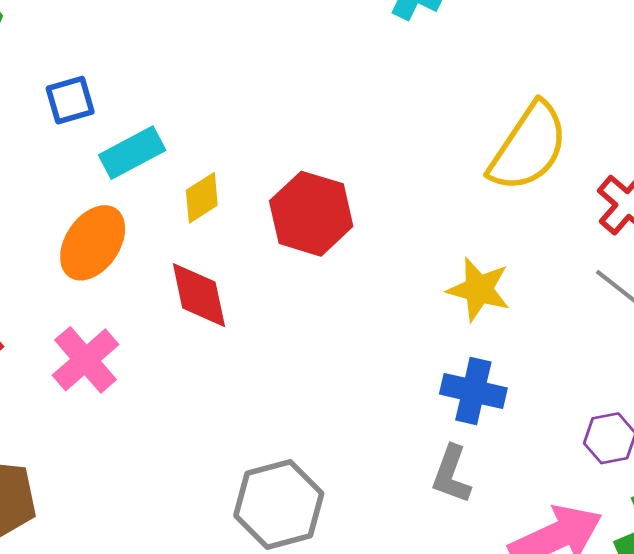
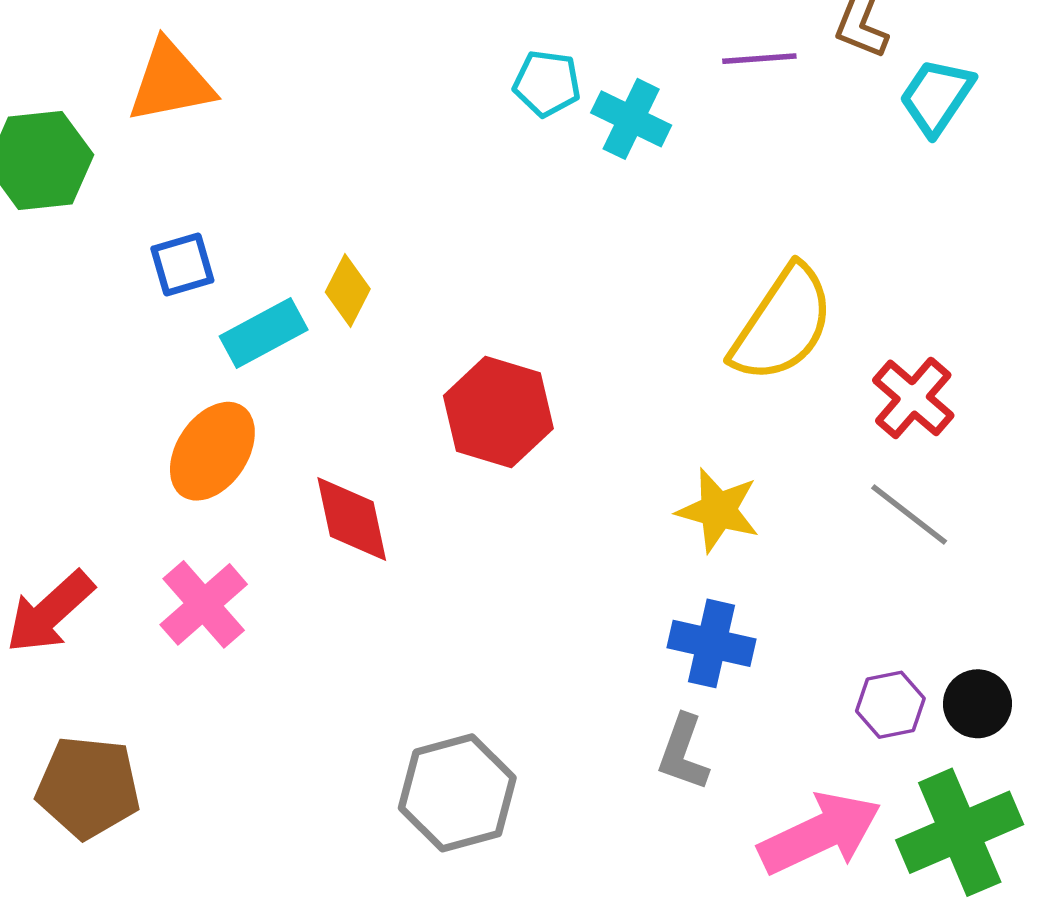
yellow diamond: (202, 198) -> (348, 291), moved, turned -30

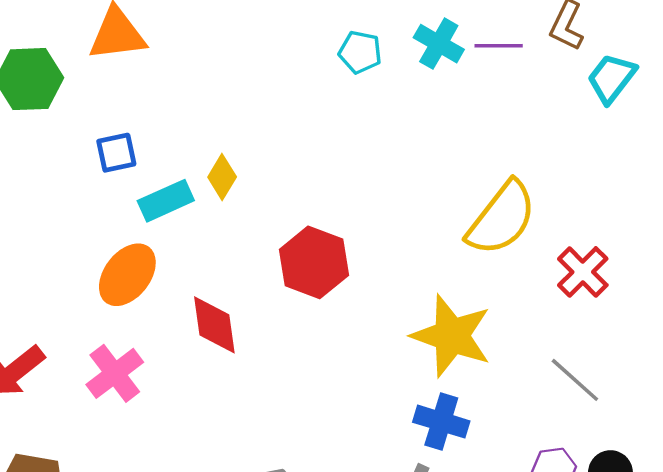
cyan cross: (631, 119) -> (439, 44), moved
yellow star: (718, 510) -> (452, 336), size x1.5
gray line: (909, 514) -> (575, 380), moved

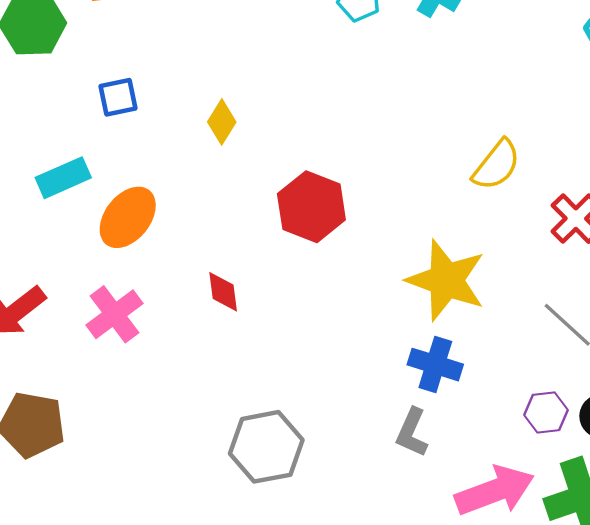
cyan rectangle: (166, 201) -> (63, 178), moved
yellow semicircle: (502, 218) -> (496, 165), size x0.7
red diamond: (214, 325) -> (223, 292), moved, size x0.7

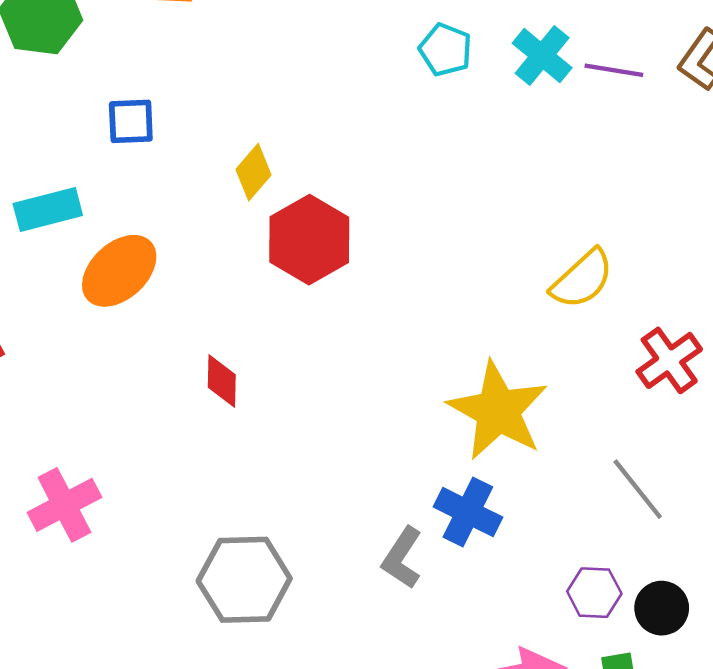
red hexagon: (311, 207) -> (309, 240), moved
pink cross: (114, 314) -> (64, 505), moved
gray L-shape: (412, 433) -> (402, 558), moved

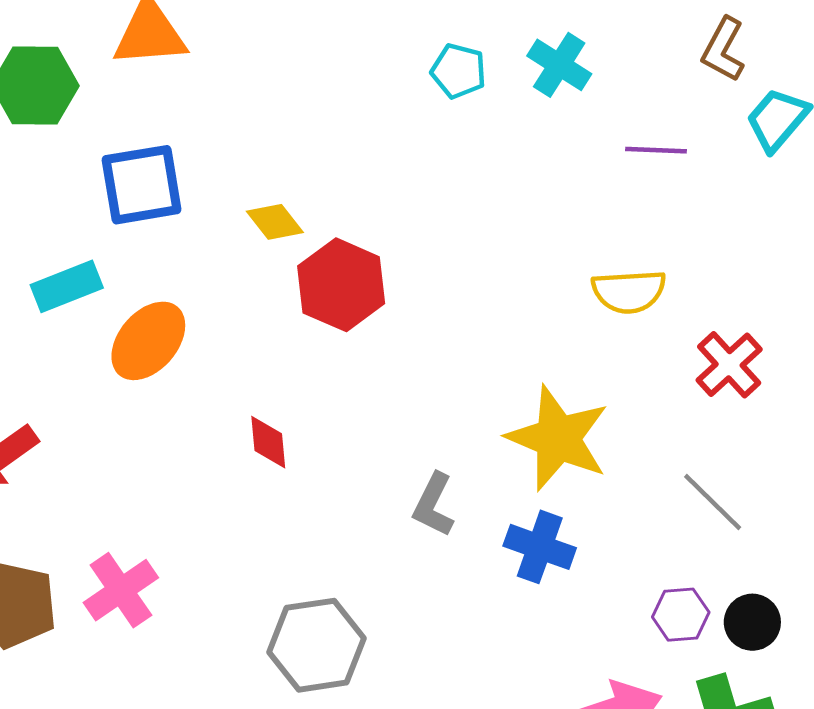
purple line: (614, 70) -> (656, 150), moved
blue square: (131, 121) -> (142, 185), size x1.6
yellow diamond: (253, 172) -> (275, 222), turned -72
yellow semicircle: (582, 279) -> (629, 291), turned 46
gray L-shape: (402, 558) -> (434, 505), moved

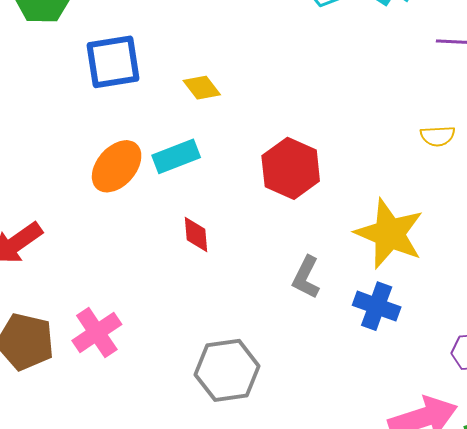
red hexagon: (341, 285) -> (291, 168), moved
cyan rectangle: (67, 286) -> (176, 156), moved
yellow semicircle: (629, 291) -> (438, 136), size x0.7

